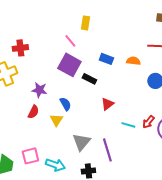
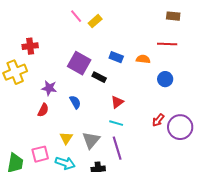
yellow rectangle: (85, 23) -> (95, 21), turned 40
pink line: (70, 41) -> (76, 16), moved
yellow triangle: (56, 120) -> (66, 138), moved
cyan line: (128, 125) -> (116, 123), moved

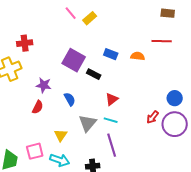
blue circle: (165, 79) -> (175, 98), moved
gray triangle: (91, 140) -> (88, 123), moved

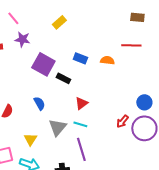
pink line: (71, 13) -> (13, 18), moved
purple star: (44, 85) -> (22, 39), moved

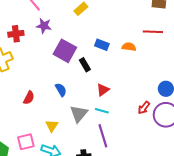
black rectangle: (63, 78) -> (85, 65), turned 32

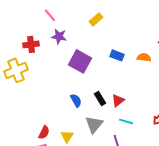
black rectangle: (85, 65) -> (100, 98), moved
red semicircle: (29, 98) -> (44, 132), moved
cyan line: (102, 111) -> (126, 121), moved

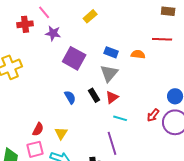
red cross: (31, 44) -> (25, 24), moved
gray triangle: (94, 124) -> (109, 73), moved

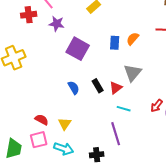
blue rectangle: (111, 52) -> (115, 43), turned 72
orange semicircle: (138, 54) -> (133, 39), moved, turned -56
gray triangle: (109, 73) -> (133, 73), moved
red semicircle: (38, 129) -> (42, 120), turned -88

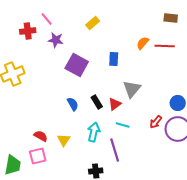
orange semicircle: (133, 39) -> (143, 43), moved
cyan arrow: (64, 149) -> (94, 132), moved, turned -96

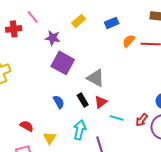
purple star: (56, 40) -> (53, 38), moved
blue rectangle: (114, 59) -> (112, 23), moved, turned 64
gray triangle: (132, 89) -> (96, 78), moved, turned -42
cyan line: (123, 125) -> (117, 118), moved
red semicircle: (41, 136) -> (27, 126), moved

